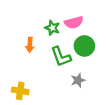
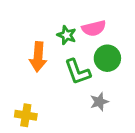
orange arrow: (30, 45) -> (38, 57), size x1.5

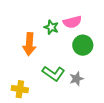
green L-shape: (78, 72) -> (53, 73), moved, turned -35

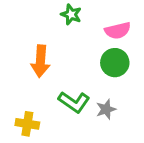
pink semicircle: (72, 22) -> (118, 31), moved
green star: (51, 27) -> (71, 14), moved

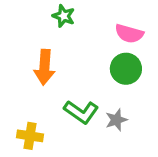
green star: (71, 14) -> (64, 16), moved
pink semicircle: (118, 31) -> (129, 34), turned 30

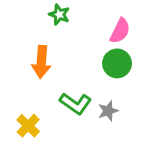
pink semicircle: (129, 34) -> (120, 31), turned -80
yellow cross: (30, 136) -> (28, 126), turned 35

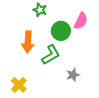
green circle: (117, 63) -> (61, 31), moved
green L-shape: (76, 103) -> (51, 55), moved, turned -65

